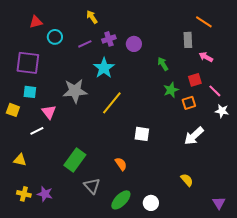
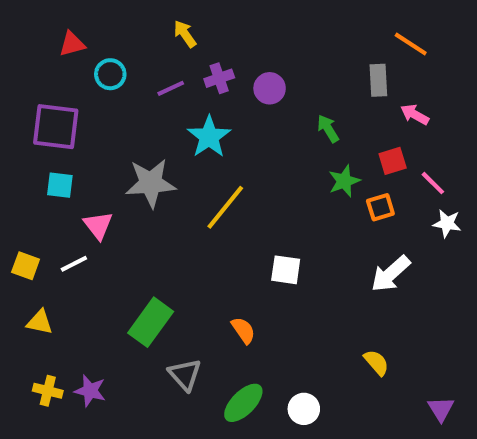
yellow square: (13, 110) -> (26, 266), moved

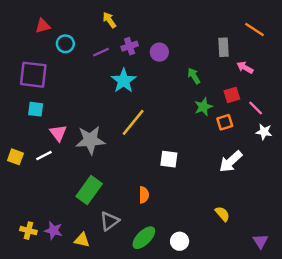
orange line: (411, 44) -> (254, 29), moved
gray star: (151, 183) -> (90, 140), moved
yellow triangle: (40, 322) -> (82, 240), moved
orange semicircle: (243, 330) -> (144, 195), turned 35
gray triangle: (185, 375) -> (109, 221), turned 36

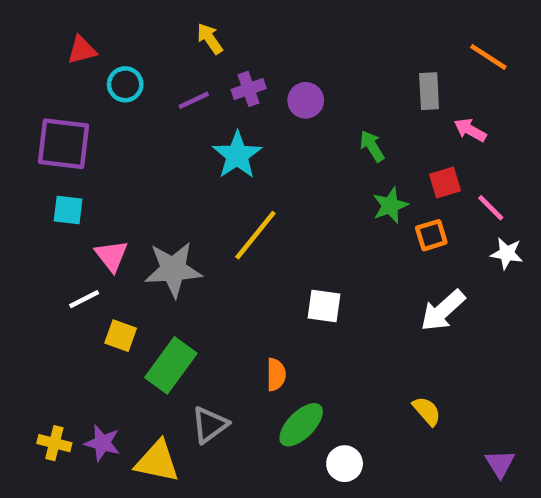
yellow square: (15, 157) -> (121, 336), moved
green ellipse: (144, 238) -> (301, 425), moved
yellow triangle: (82, 240) -> (157, 461), size x1.5

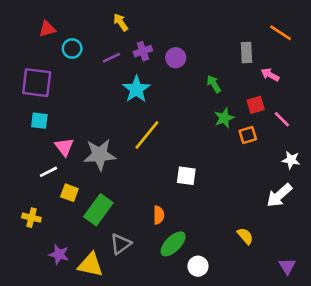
white star: (507, 253) -> (291, 160), moved
white arrow: (443, 311) -> (279, 195), moved
yellow cross: (54, 443) -> (31, 218), moved

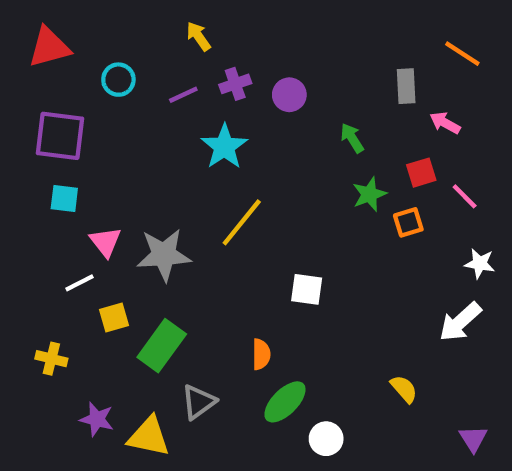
red triangle: (47, 29) -> (49, 47), moved, size x1.5
yellow square: (69, 193) -> (114, 318), turned -36

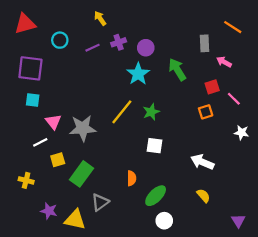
green arrow: (352, 138) -> (177, 69), size x1.5
cyan star: (224, 147) -> (138, 74), moved
green star: (369, 194) -> (151, 112), moved
white arrow: (460, 322) -> (202, 162), moved, turned 65
green ellipse: (285, 402) -> (156, 196), moved

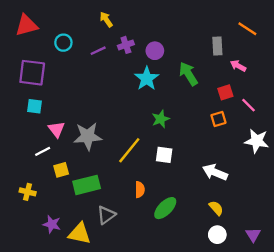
yellow line: (122, 112) -> (129, 150), moved
white star: (241, 133) -> (257, 141), size x1.5
green rectangle: (82, 174) -> (87, 185), turned 40
white circle: (164, 221) -> (217, 235), moved

